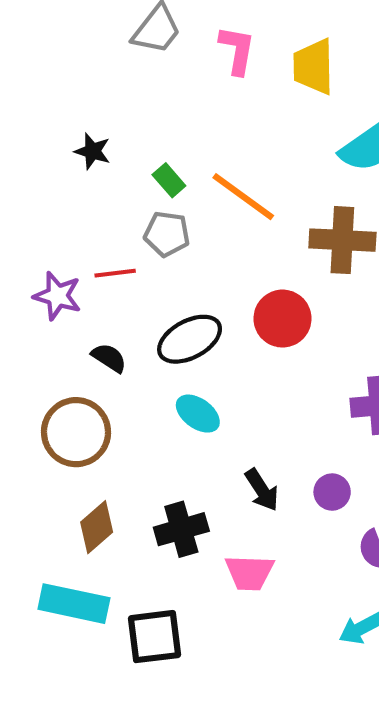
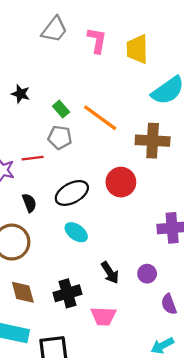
black semicircle: (109, 358) -> (29, 203), turned 36
brown diamond: (97, 527) -> (23, 292), turned -64

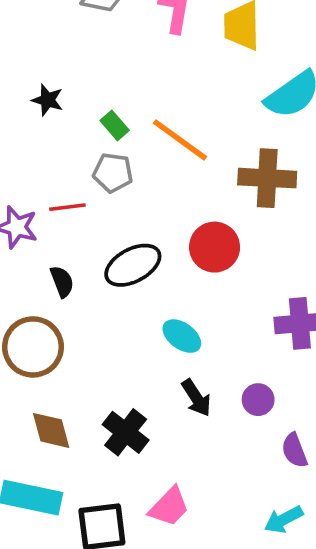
cyan ellipse: (76, 232) -> (182, 336), moved
black cross: (67, 293) -> (126, 432), turned -36
pink trapezoid: (103, 316) -> (169, 507), moved, turned -48

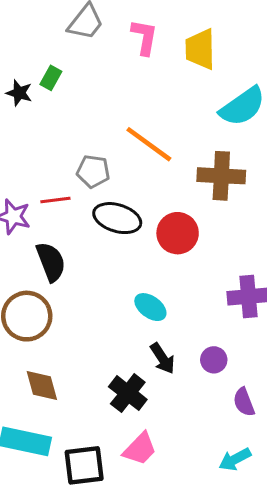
black star: (48, 100) -> (19, 93), moved
green rectangle: (115, 125) -> (51, 78), moved, turned 70
black ellipse: (133, 265) -> (117, 218), moved, turned 45
black semicircle: (62, 282) -> (51, 262), size x1.5
black cross: (126, 432) -> (128, 393), moved

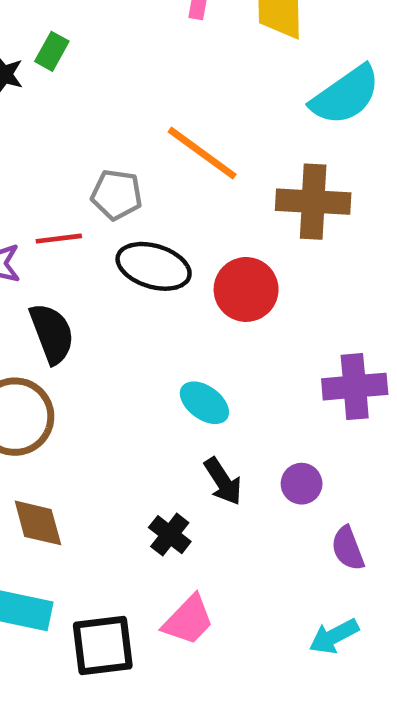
black cross: (128, 393) -> (170, 535), size x0.7

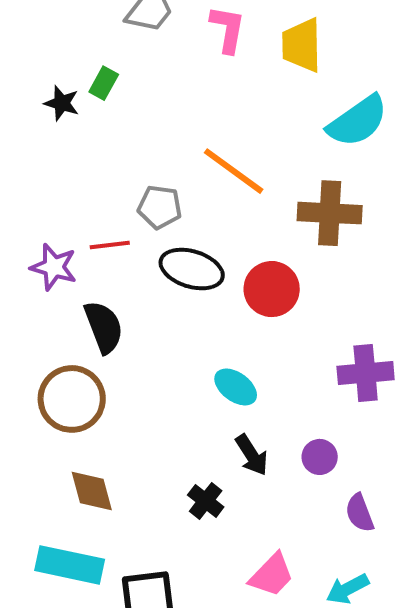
pink trapezoid: (188, 620) -> (272, 575), moved

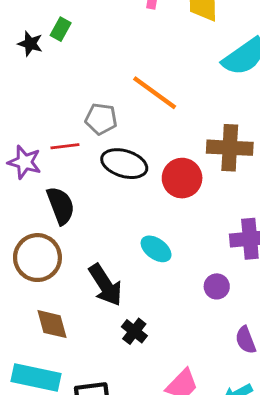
brown cross: (330, 213) -> (230, 148), moved
black arrow: (252, 455) -> (105, 285), moved, size x1.4
purple circle: (320, 457) -> (217, 286), moved

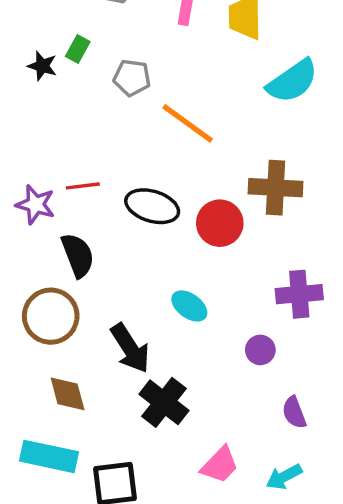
gray pentagon: (101, 119) -> (132, 78), moved
black cross: (134, 331) -> (164, 402), size x1.6

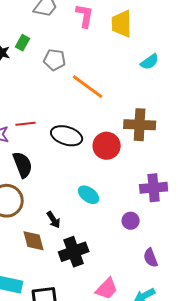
cyan semicircle: (292, 81) -> (150, 62), size x0.6
black arrow: (130, 348) -> (54, 220), size x0.6
brown diamond: (68, 394) -> (34, 241), moved
black cross: (164, 402) -> (74, 252), turned 32

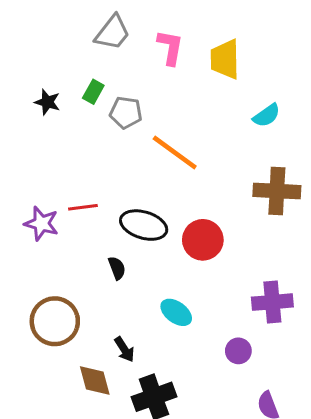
green rectangle: (23, 43) -> (93, 92), moved
brown cross: (140, 125) -> (277, 191), moved
black semicircle: (23, 165) -> (117, 268), moved, size x0.6

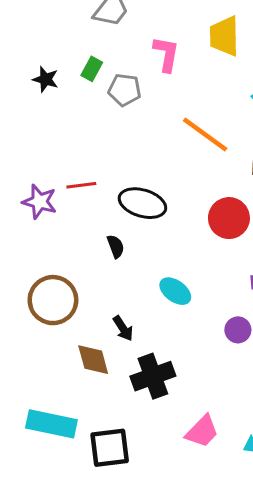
pink L-shape: (170, 47) -> (166, 54), moved
orange line: (175, 152) -> (205, 135), moved
red circle: (203, 240) -> (229, 218), moved

